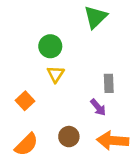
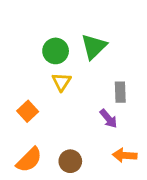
green triangle: (95, 17) -> (94, 47), moved
brown circle: (69, 137) -> (70, 161), moved
orange arrow: (113, 141) -> (125, 155), size x0.7

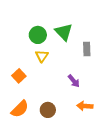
green triangle: (94, 47) -> (64, 32), turned -30
gray rectangle: (120, 92) -> (87, 49), moved

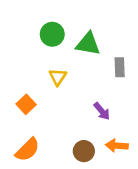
green triangle: (64, 32) -> (88, 44), turned -36
green circle: (38, 35) -> (52, 34), moved
brown circle: (48, 110) -> (84, 151), moved

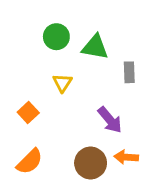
purple arrow: (102, 111) -> (110, 120), size x1.4
brown circle: (84, 151) -> (91, 163), size x1.4

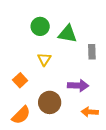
purple arrow: (110, 120) -> (78, 86), turned -48
brown circle: (91, 163) -> (50, 102), moved

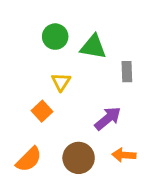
orange square: (20, 80) -> (42, 111), moved
purple arrow: (78, 86) -> (108, 118), turned -42
brown circle: (50, 102) -> (79, 158), moved

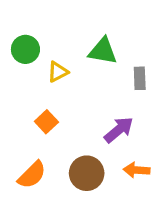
green circle: (55, 37) -> (25, 49), moved
yellow triangle: (61, 82) -> (58, 72), moved, turned 30

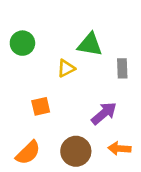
yellow triangle: (58, 72) -> (66, 68), moved
orange square: (46, 122) -> (41, 106), turned 30

